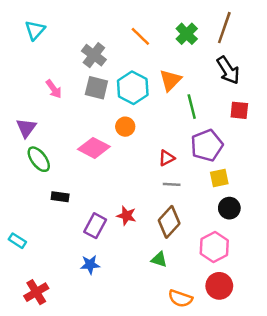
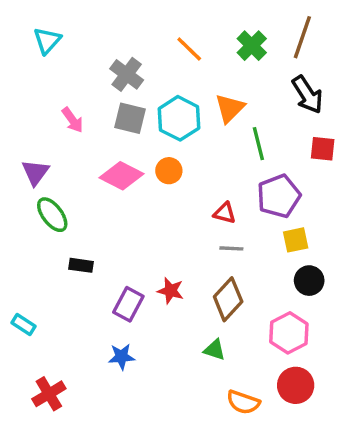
pink diamond: (94, 148) -> (122, 176), moved
red triangle: (167, 158) -> (225, 213), turned 42

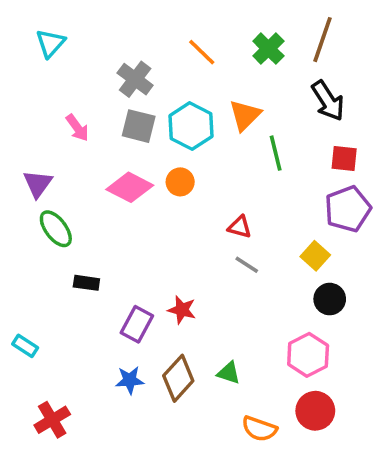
purple pentagon: (279, 196) -> (348, 209), moved
yellow square: (296, 240) -> (315, 256), turned -36
gray line: (231, 248) -> (247, 265), turned 30
brown diamond: (228, 299) -> (178, 378), moved

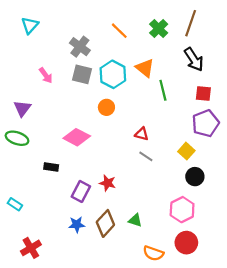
orange triangle: (245, 115) -> (145, 68), turned -36
pink diamond: (130, 187) -> (77, 137), moved
green ellipse: (56, 229) -> (17, 138), moved, turned -35

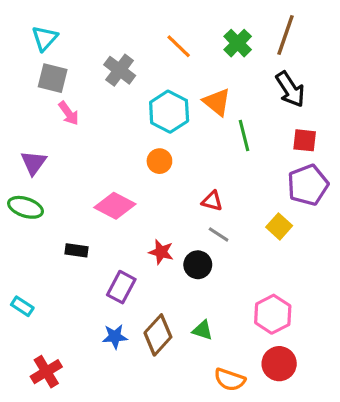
gray square: (82, 74) -> (53, 78), moved
black circle: (195, 177) -> (198, 265), moved
red star: (108, 183) -> (161, 252), moved

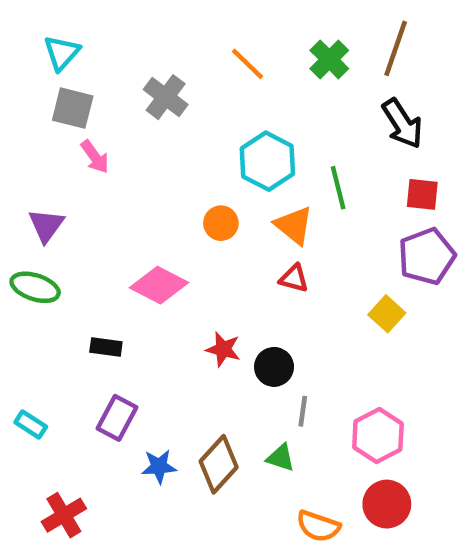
orange triangle: (217, 102) -> (294, 225), moved
cyan hexagon: (169, 112) -> (267, 161), moved
gray line: (219, 234) -> (303, 411), moved, turned 65
purple rectangle: (121, 287) -> (117, 418), moved

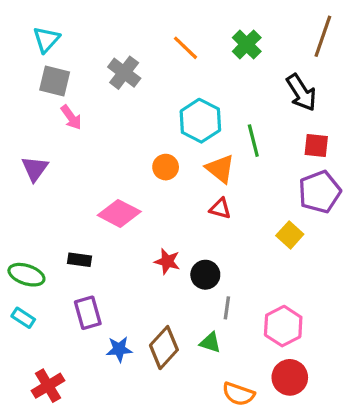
brown line: (396, 48) -> (323, 36), moved
green ellipse: (35, 287) -> (26, 275), moved
purple rectangle: (117, 418) -> (88, 313), turned -44

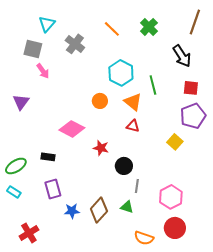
cyan triangle: (46, 40) -> (47, 24), moved
red star: (167, 261) -> (101, 148), moved
green ellipse: (26, 275) -> (16, 166), turned -50

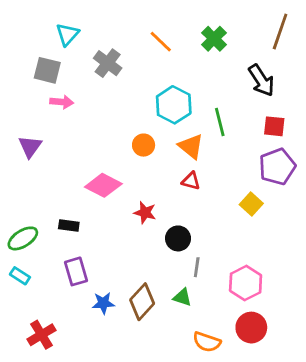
pink arrow: (43, 71) -> (62, 102), turned -49

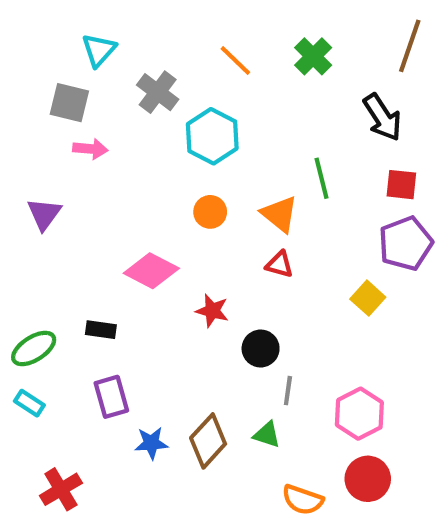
cyan hexagon: (174, 105) -> (212, 136), moved

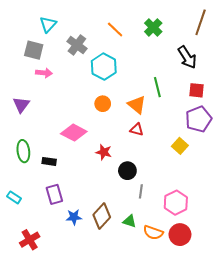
green ellipse: (34, 348) -> (23, 151), moved, turned -65
green triangle: (267, 435) -> (129, 221), moved
orange semicircle: (303, 500) -> (153, 232), moved

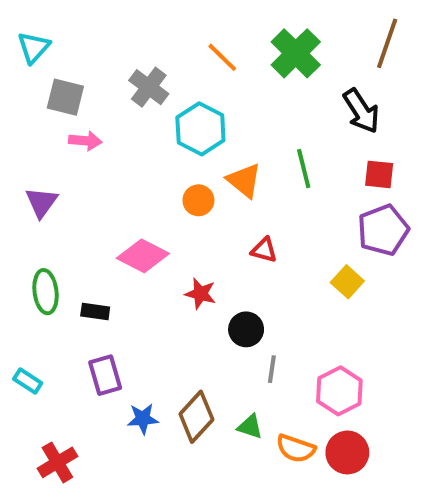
cyan triangle: (48, 24) -> (34, 47), moved
green cross: (153, 27) -> (296, 53), size x1.4
orange triangle: (137, 105) -> (244, 180), moved

